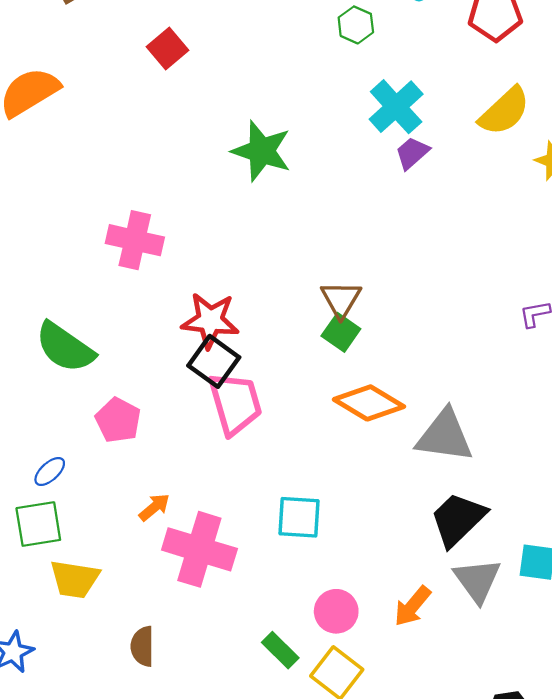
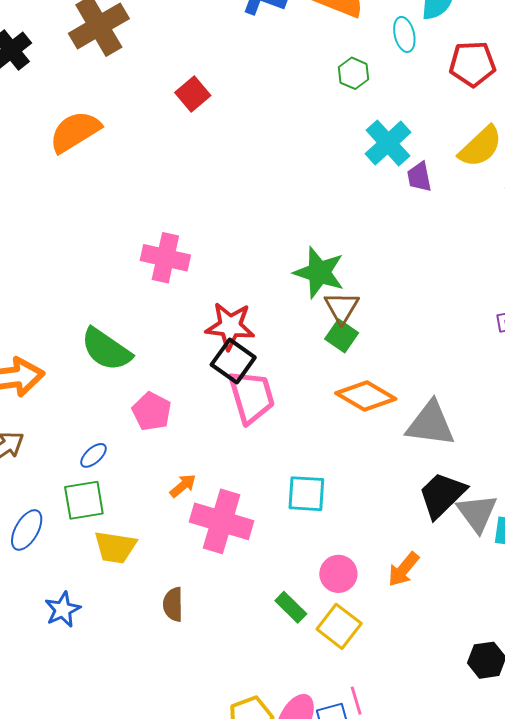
green star: (262, 151) -> (319, 272), moved
purple trapezoid: (412, 153) -> (419, 177), moved, turned -60
gray triangle: (477, 580) -> (477, 513), moved

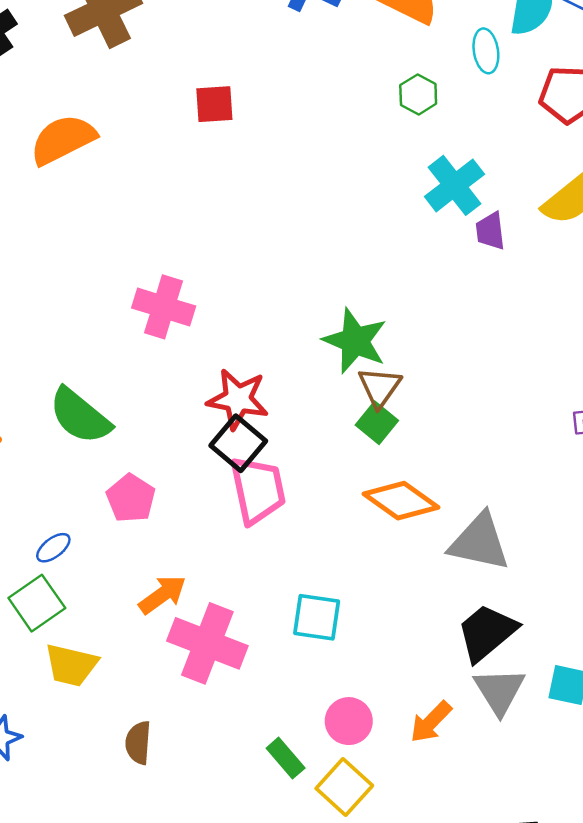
red square: (193, 94) -> (214, 104), turned 32
orange arrow: (183, 486) -> (162, 595), size x1.4
green square: (84, 500) -> (37, 603), turned -30
gray triangle: (477, 513) -> (499, 691), moved

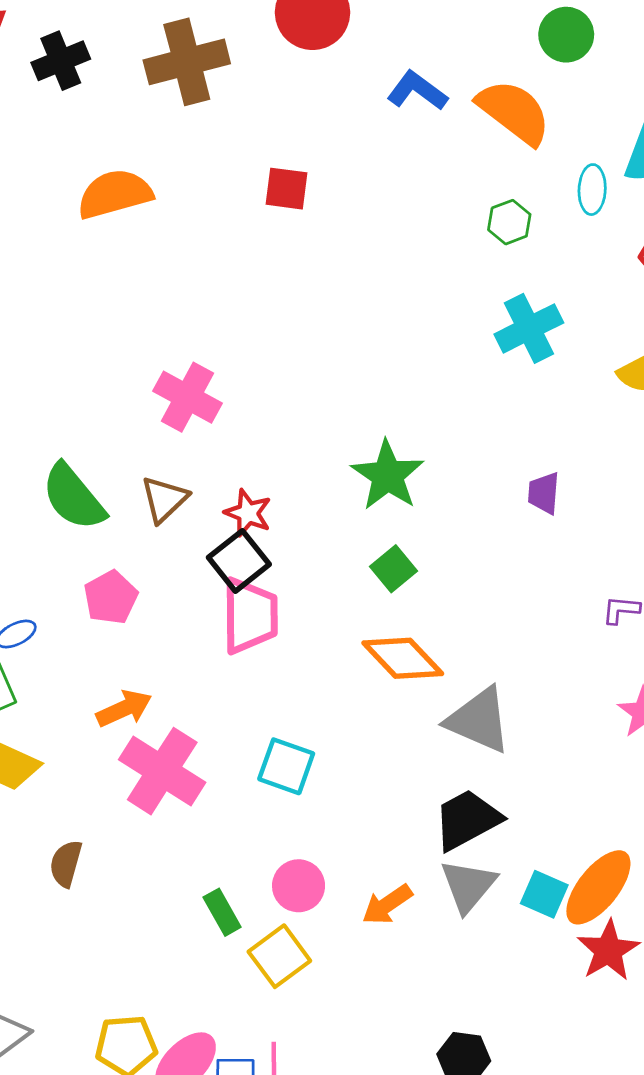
purple trapezoid: (490, 231) -> (544, 493), moved
brown triangle: (380, 387) -> (164, 499), moved
red star: (238, 399) -> (248, 513), size x0.7

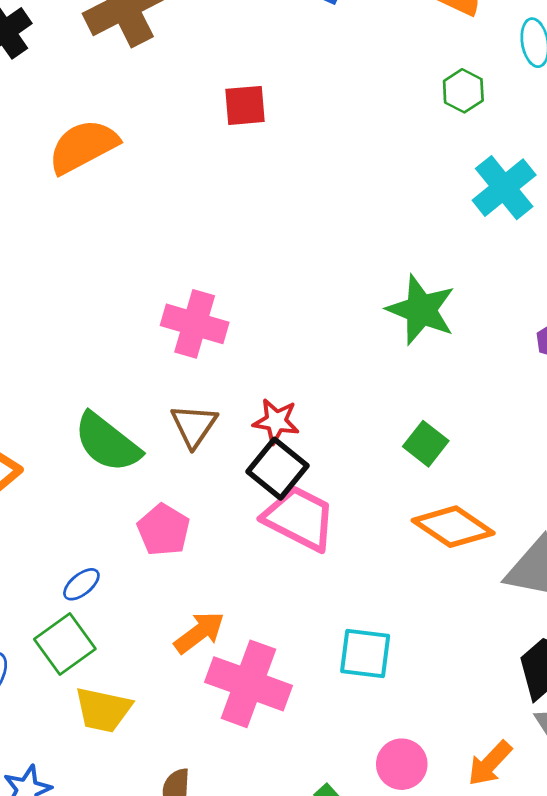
green star: (388, 475) -> (421, 310), moved
pink trapezoid: (250, 616) -> (299, 518), turned -50

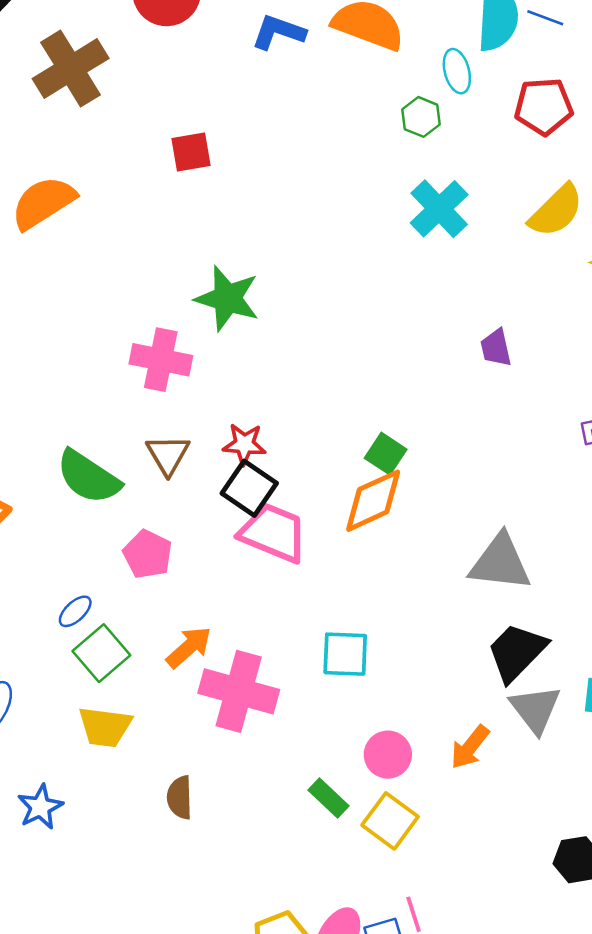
green hexagon: (463, 91) -> (421, 117), moved
green star: (421, 310) -> (227, 298), moved
orange diamond: (453, 527) -> (373, 501), moved, turned -54
green square: (65, 644) -> (101, 653), moved

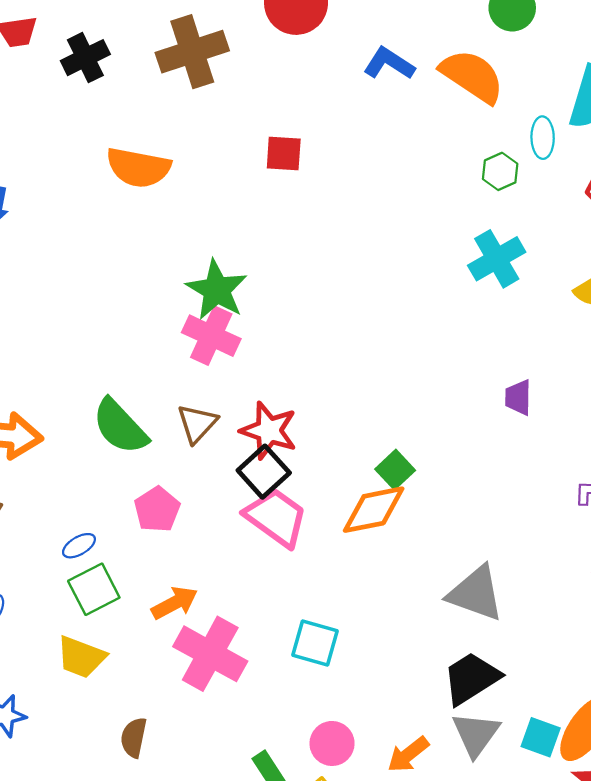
orange semicircle: (43, 203) -> (138, 168), turned -150
green star: (227, 298) -> (217, 290), moved
red star: (244, 444) -> (269, 431), size x1.4

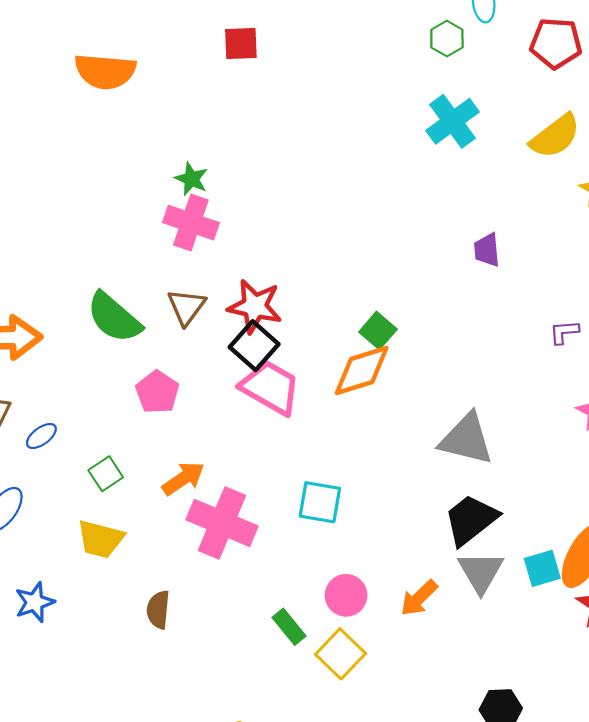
green star: (217, 290) -> (191, 179), size x0.6
blue ellipse: (79, 546) -> (41, 436), moved
green square: (94, 589) -> (106, 474), size x0.7
cyan square: (541, 737) -> (542, 568), turned -30

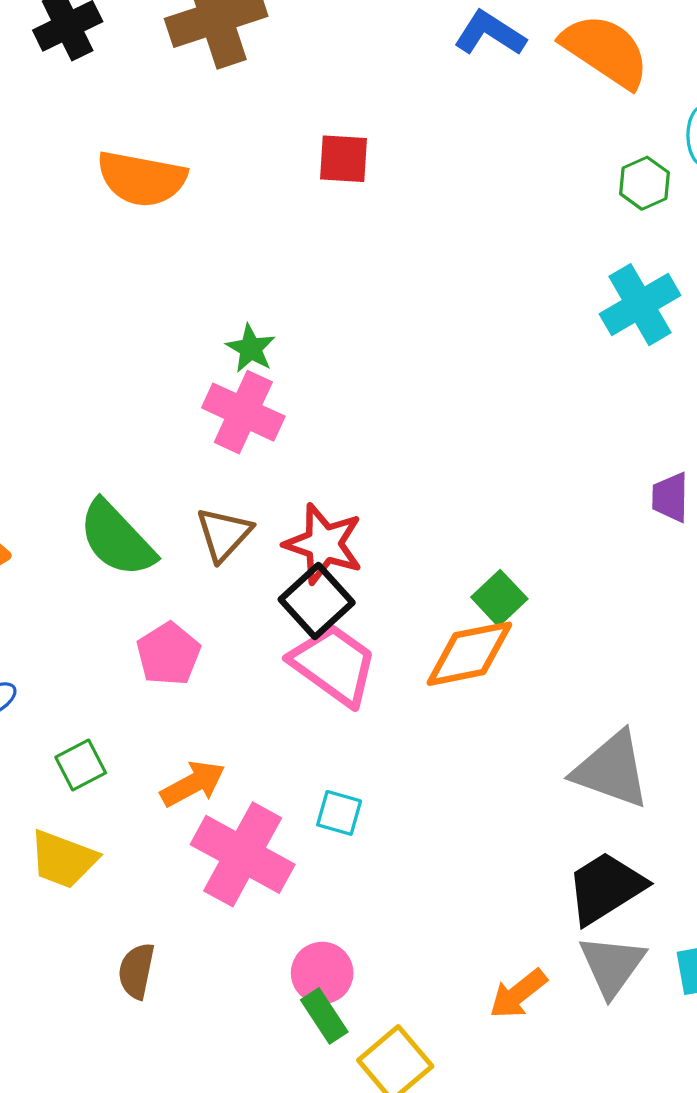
cyan square: (320, 502) -> (339, 813), moved, size x0.7
pink circle: (346, 595) -> (322, 973), moved

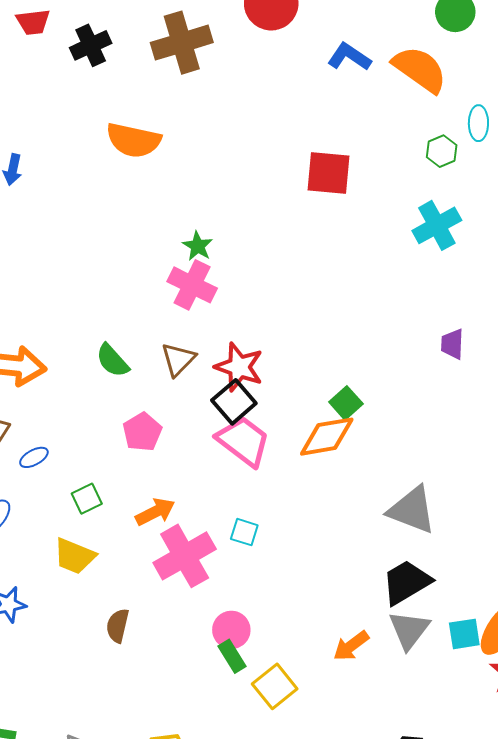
red square: (344, 159) -> (328, 173), moved, size x1.4
green semicircle: (117, 539) -> (112, 361), size x0.7
pink cross: (243, 854) -> (185, 556), turned 30

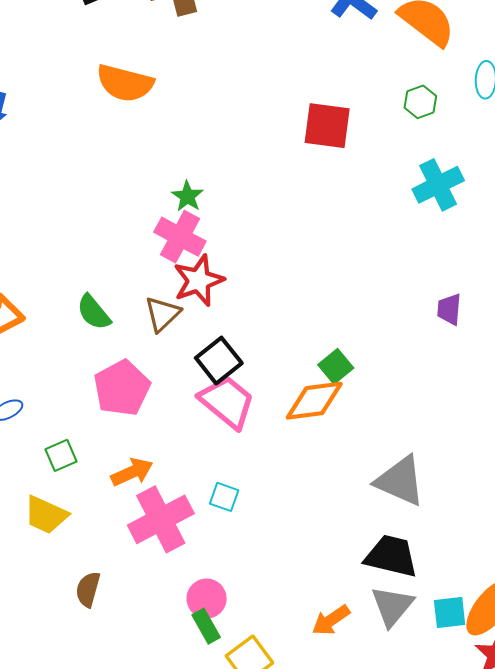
green hexagon: (442, 151) -> (420, 102), moved
red star: (239, 367) -> (199, 280), moved, turned 30
pink pentagon: (142, 432) -> (122, 388), size x1.4
black trapezoid: (406, 582) -> (391, 556), turned 42

